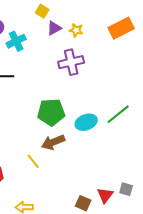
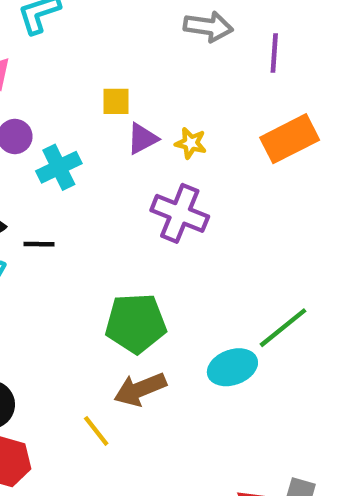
yellow square: (42, 11) -> (116, 101), turned -32
purple cross: (71, 62) -> (180, 213), turned 35
cyan ellipse: (86, 122) -> (232, 367), moved

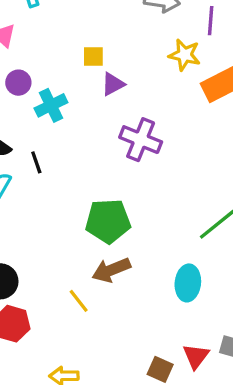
yellow star: (191, 143) -> (185, 55), moved, size x1.4
black line: (39, 244) -> (36, 162), turned 70
cyan ellipse: (232, 367) -> (188, 283), moved, turned -64

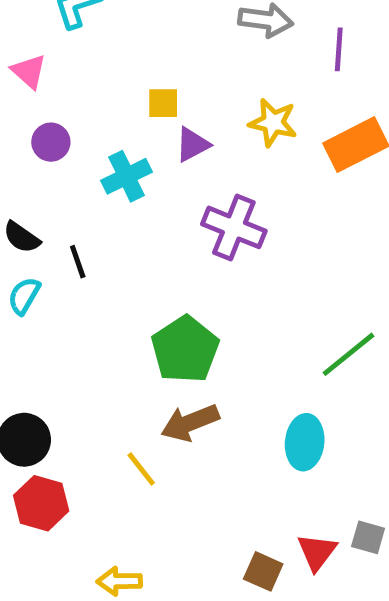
yellow star: (185, 55) -> (273, 123), moved
cyan cross: (51, 105) -> (127, 176), moved
green pentagon: (108, 221) -> (185, 349), turned -30

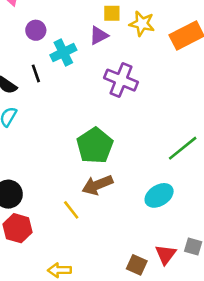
yellow square: (163, 103) -> (112, 13), moved
purple circle: (51, 142) -> (36, 30), moved
black line: (78, 262) -> (36, 73), moved
cyan ellipse: (305, 442) -> (159, 195), turned 52

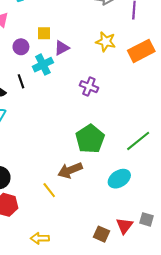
yellow square: (112, 13) -> (44, 33), moved
purple triangle: (99, 35) -> (62, 48), moved
purple cross: (121, 80) -> (89, 87), size x0.7
green pentagon: (95, 146) -> (90, 139), moved

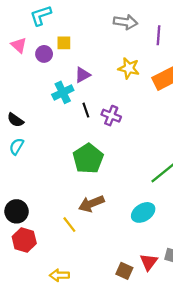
yellow square: (44, 33) -> (64, 43), moved
purple circle: (21, 47) -> (44, 54), moved
black line: (21, 81) -> (86, 110), moved
green pentagon: (90, 139) -> (88, 159), moved

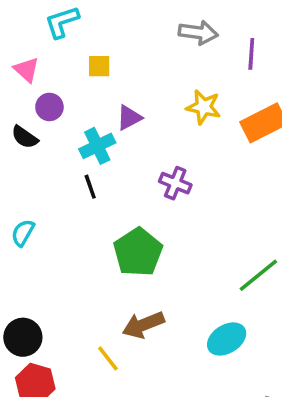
purple circle: (44, 54) -> (49, 107), moved
black line: (86, 110) -> (90, 187), moved
black semicircle: (15, 120) -> (25, 137), moved

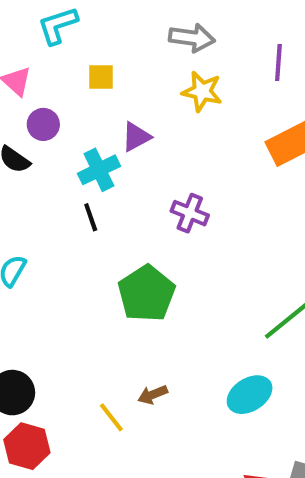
gray arrow: (198, 33) -> (192, 38), moved
yellow star: (204, 107) -> (202, 91), moved
brown arrow: (143, 325) -> (153, 395), moved, size x0.6

